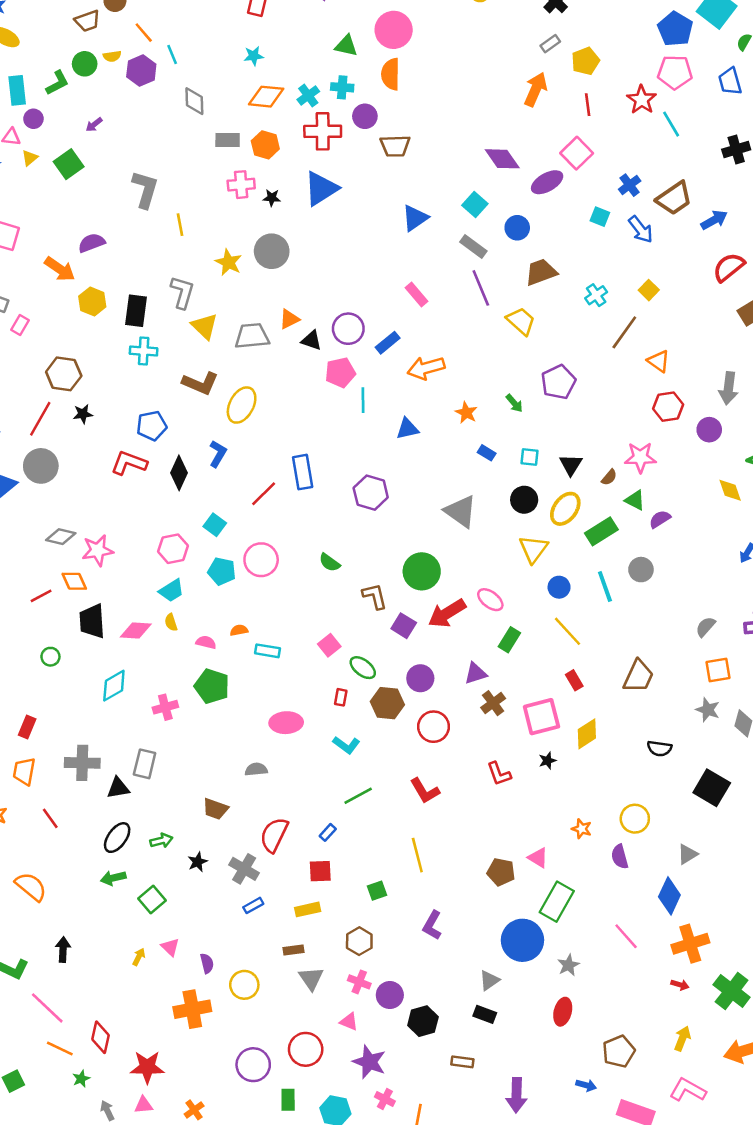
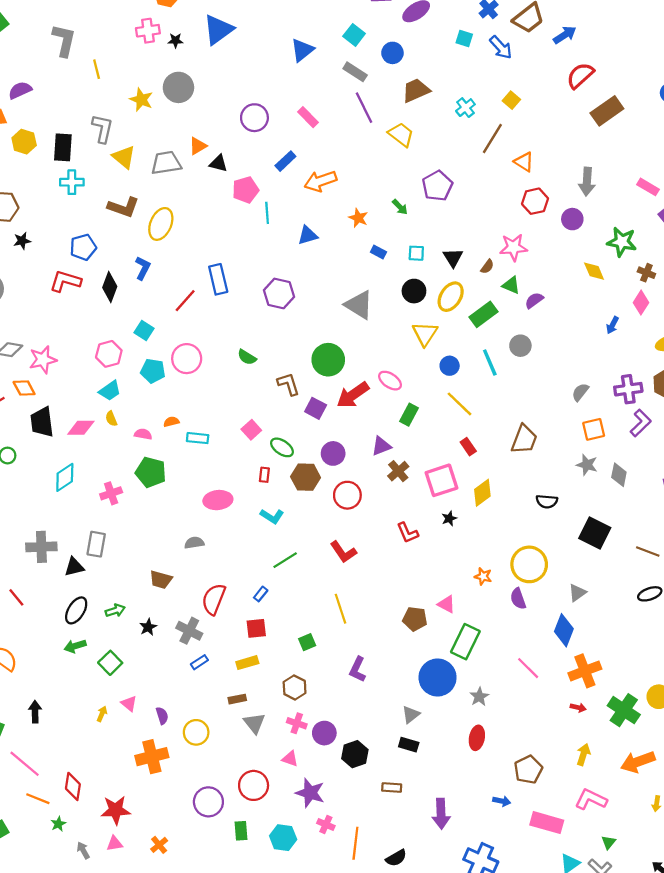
purple circle: (348, 329) -> (254, 118), moved
yellow circle: (635, 819) -> (529, 564), size x1.4

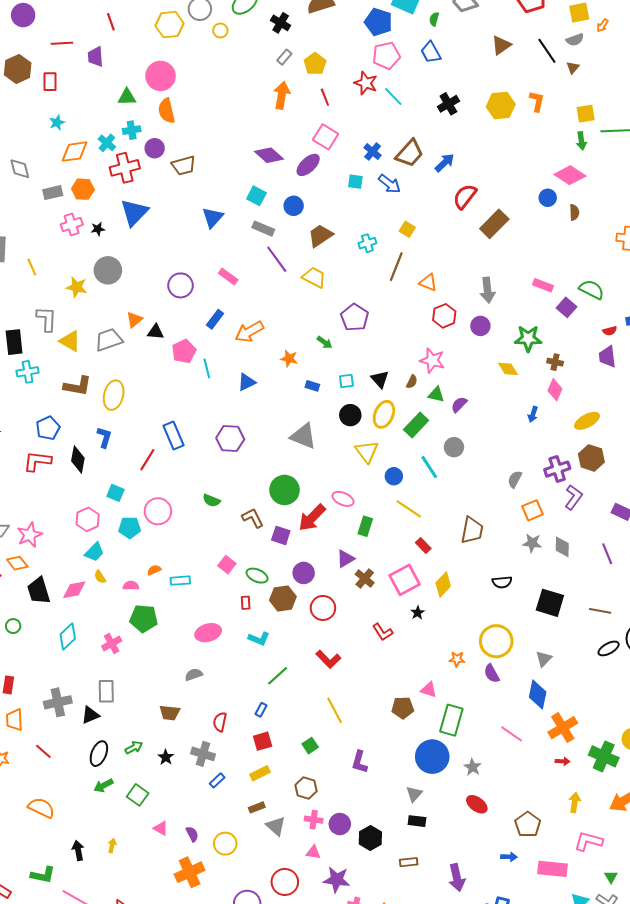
cyan cross: (465, 108) -> (367, 243), turned 30
pink star: (513, 247) -> (432, 360), turned 30
red semicircle: (214, 599) -> (220, 722), size x0.7
yellow arrow: (102, 714) -> (112, 846), moved
red ellipse: (477, 738) -> (477, 804), turned -55

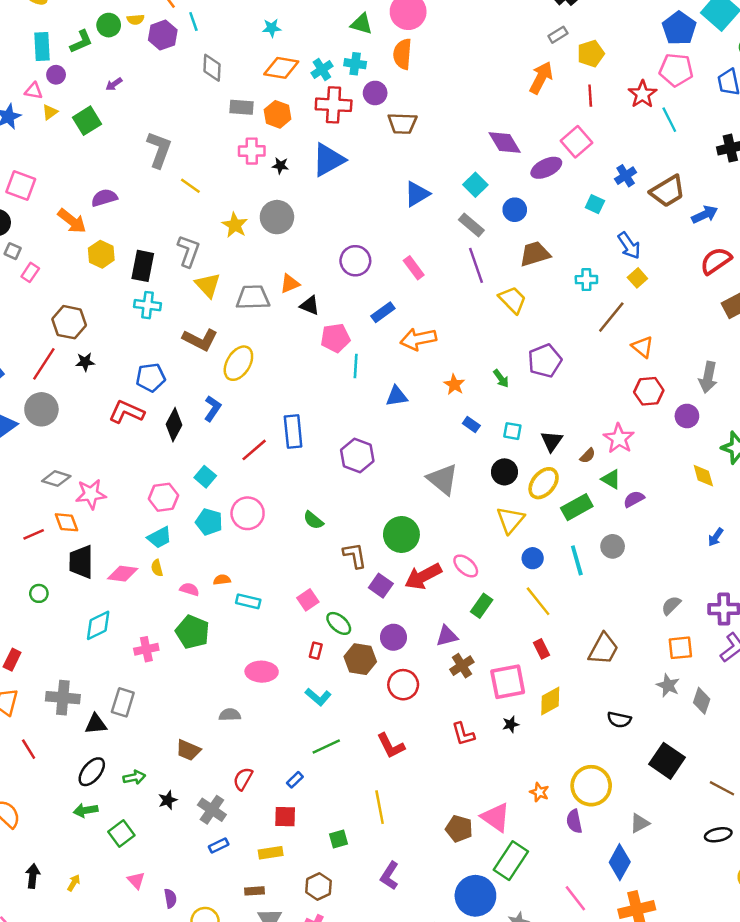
blue arrow: (389, 184) -> (629, 246), moved
yellow line: (32, 267) -> (190, 186), turned -48
pink triangle: (429, 690) -> (496, 817), size x1.5

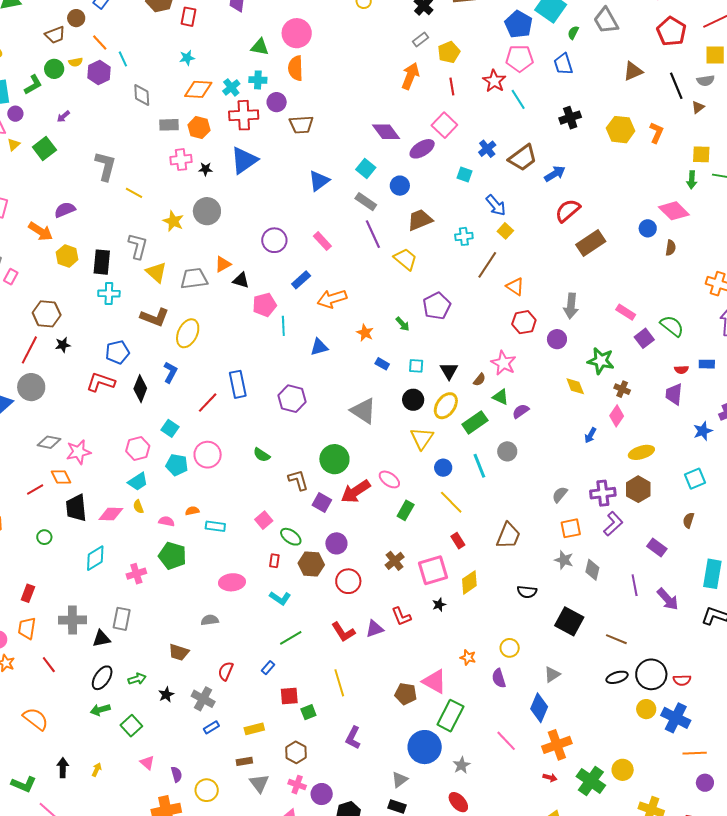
purple triangle: (447, 636) -> (374, 629), moved
yellow circle: (591, 786) -> (510, 648), size x0.6
red square: (285, 817) -> (289, 696), moved

